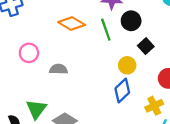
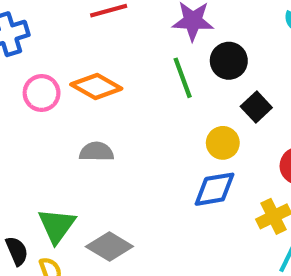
orange diamond: (72, 24) -> (96, 86), moved
pink circle: (29, 53) -> (42, 93), moved
blue diamond: (122, 90) -> (215, 189), turned 35

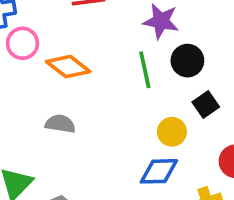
pink circle: (42, 93) -> (22, 43), moved

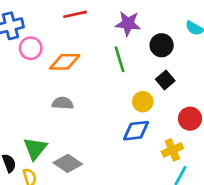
black circle: (187, 61) -> (162, 45), moved
orange diamond: (68, 67) -> (65, 62), turned -32

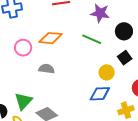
pink circle: (31, 48) -> (23, 48), moved
green line: (120, 59) -> (92, 39), turned -54

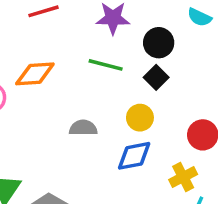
black square: (125, 58) -> (156, 77), moved
gray semicircle: (47, 69) -> (83, 128), moved

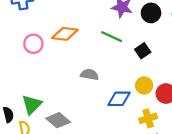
black circle: (159, 43) -> (151, 13), moved
yellow circle: (140, 118) -> (144, 85), moved

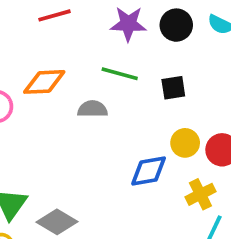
black square: (143, 51) -> (173, 88), turned 35
gray semicircle: (89, 75) -> (93, 109), moved

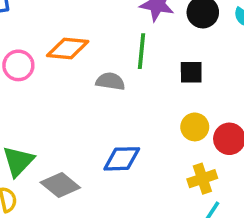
green line: (120, 74) -> (142, 51), turned 72
blue diamond: (149, 171) -> (122, 159), moved

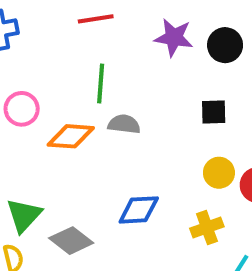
orange diamond: (68, 48) -> (71, 136), moved
green line: (142, 51) -> (101, 83), moved
yellow cross: (202, 179) -> (207, 228), moved

